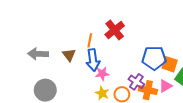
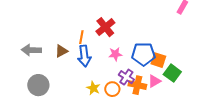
brown triangle: (69, 55) -> (61, 51), turned 40
pink star: (102, 74) -> (115, 54), moved

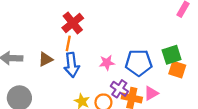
red cross: (105, 27) -> (73, 23), moved
orange square: (158, 60) -> (177, 70), moved
green square: (172, 73) -> (172, 55), moved, turned 36

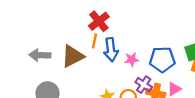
brown triangle: (46, 59) -> (73, 56), size x1.6
blue arrow: (72, 65) -> (111, 50), moved

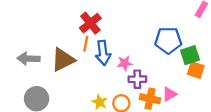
blue pentagon: (162, 59) -> (168, 40), moved
purple cross: (144, 85) -> (137, 79), moved, turned -35

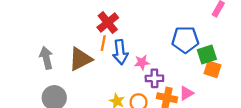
gray arrow: (29, 59) -> (46, 58), turned 75

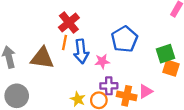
blue pentagon: (185, 40) -> (124, 39), moved, turned -30
brown triangle: (80, 59) -> (42, 58), turned 35
purple cross: (154, 78) -> (109, 86), moved

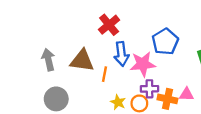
orange line: (64, 43) -> (105, 74), moved
pink star: (102, 61) -> (143, 64), size x1.6
pink triangle: (145, 91) -> (187, 94), turned 32

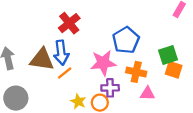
blue arrow: (121, 54) -> (61, 53), moved
orange line: (105, 74) -> (65, 73), turned 40
orange cross: (167, 99) -> (136, 72), moved

